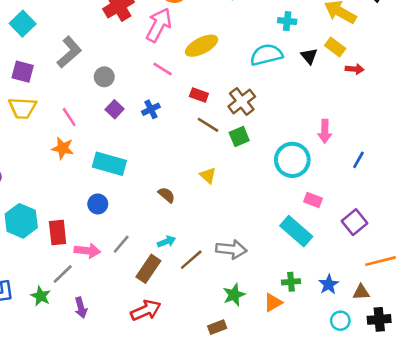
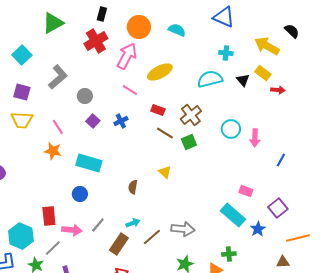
cyan circle: (292, 160) -> (231, 129), moved, size x0.7
brown semicircle: (167, 195) -> (133, 187), turned -120
cyan hexagon: (21, 221) -> (21, 236), moved
blue star: (329, 284) -> (258, 229), moved

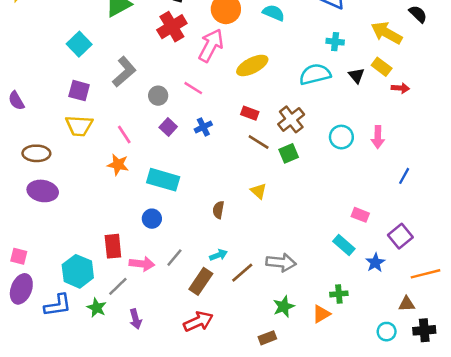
pink line: (130, 90) -> (193, 88), moved
pink arrow: (255, 138) -> (378, 137), moved
cyan rectangle: (233, 215) -> (344, 245), size x0.7

